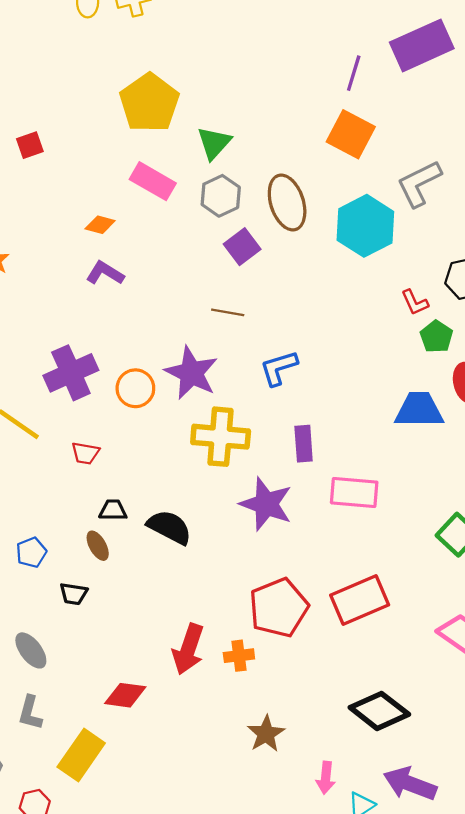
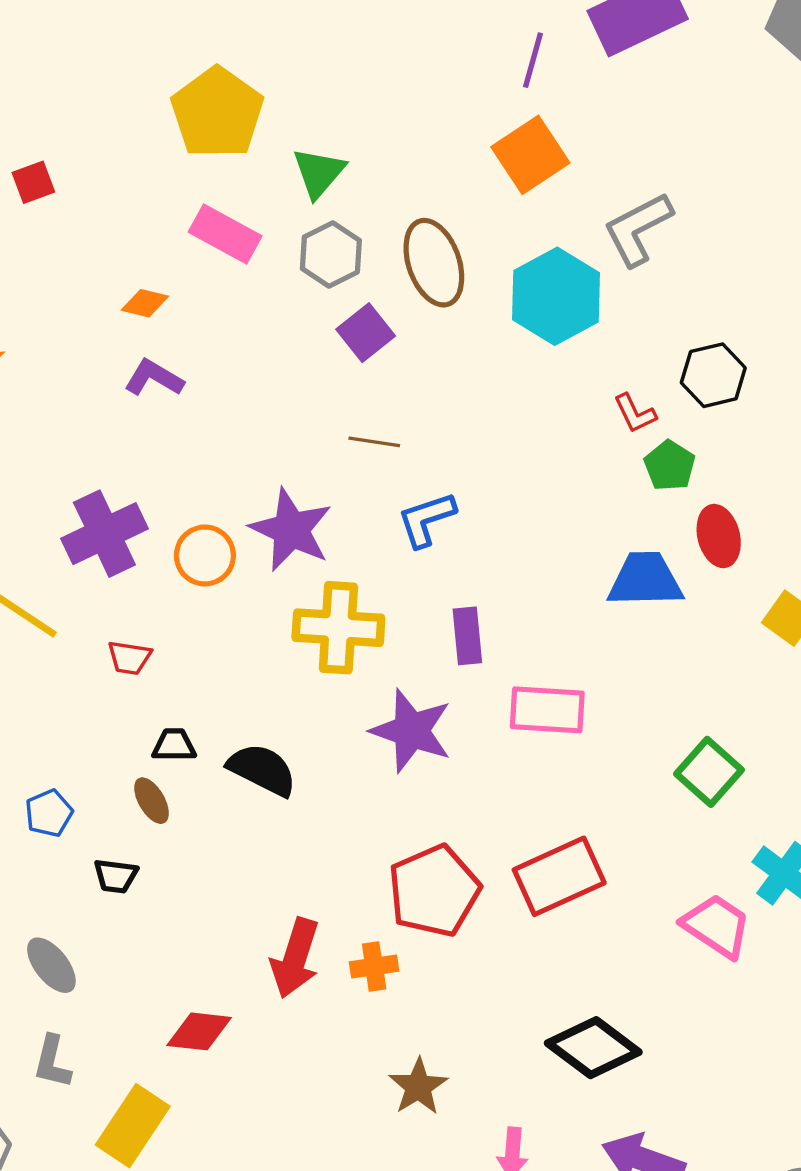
orange square: (351, 134) -> (530, 155), turned 30
brown line: (228, 312) -> (374, 442), moved

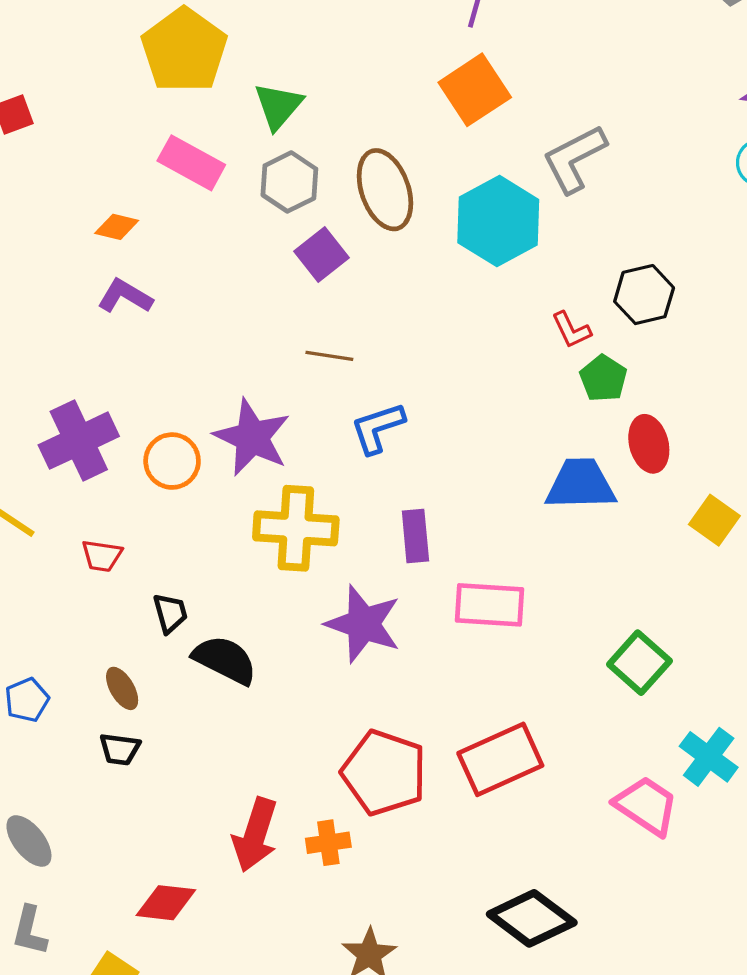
black trapezoid: (174, 745) -> (170, 613), moved, turned 75
black trapezoid: (116, 876) -> (120, 749), moved
red pentagon: (434, 891) -> (384, 773), turned -30

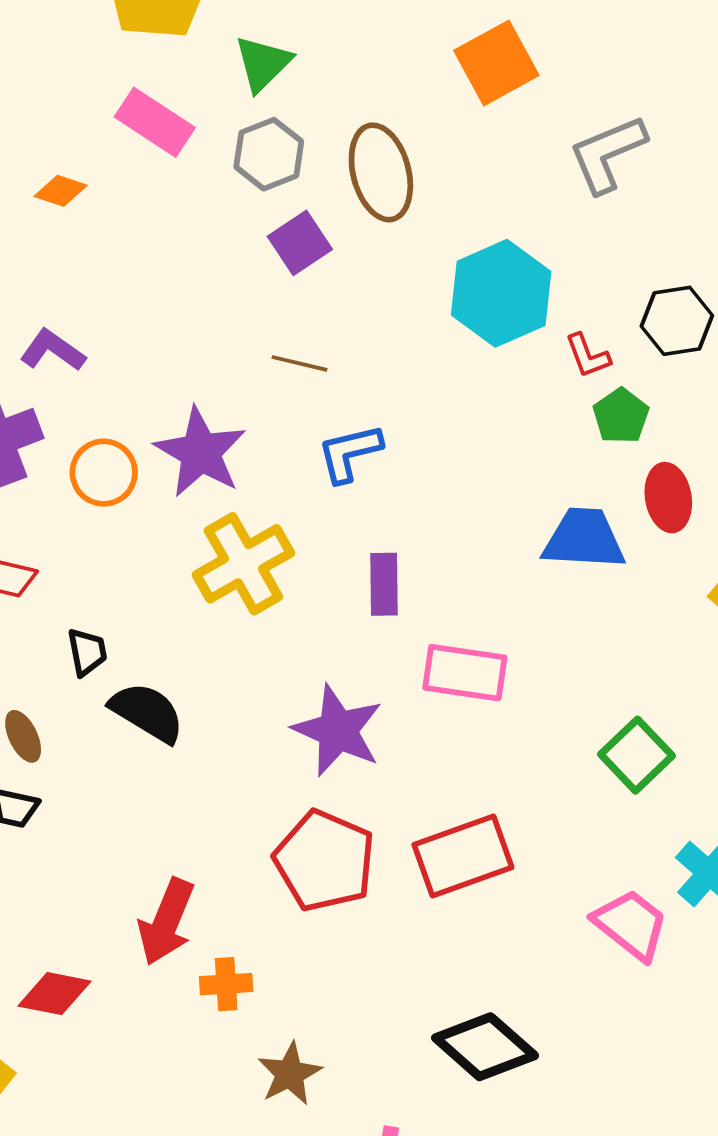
cyan hexagon: (498, 221) -> (501, 293), moved
purple L-shape: (125, 296) -> (53, 350), moved
yellow cross: (296, 528) -> (243, 564), turned -38
purple star: (363, 624) -> (338, 731), moved
orange cross: (328, 843) -> (226, 984), moved

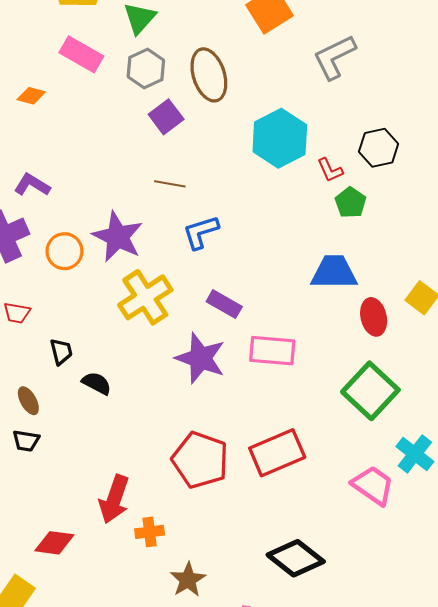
red ellipse: (668, 498) -> (374, 317), moved
purple rectangle: (384, 584) -> (224, 304), turned -56
black semicircle: (147, 712) -> (97, 383), size x0.7
purple star: (338, 731) -> (200, 358), moved
green square: (637, 755) -> (370, 391), size x1.4

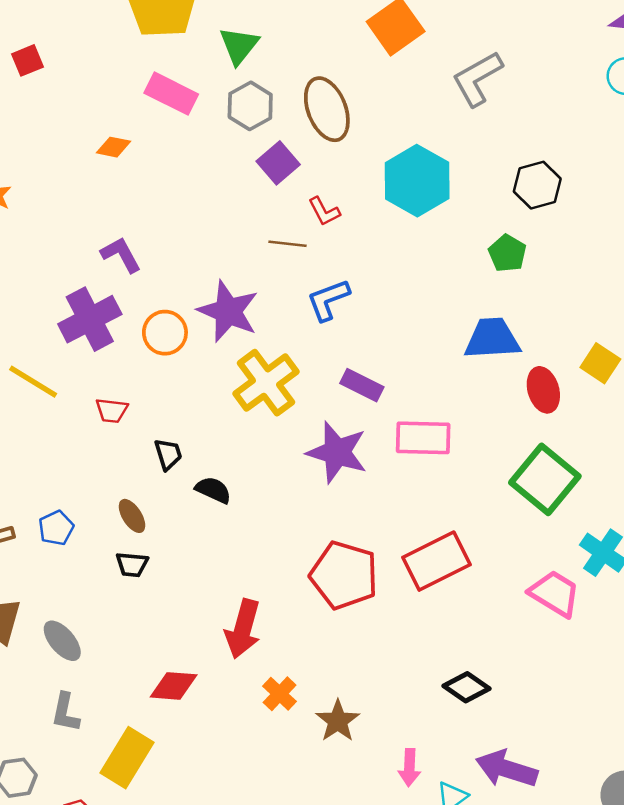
red L-shape: (330, 170) -> (324, 211), moved
purple L-shape: (32, 185) -> (121, 255), turned 33
orange cross: (150, 532) -> (280, 694), moved, turned -36
black diamond: (296, 558) -> (466, 687), size x0.7

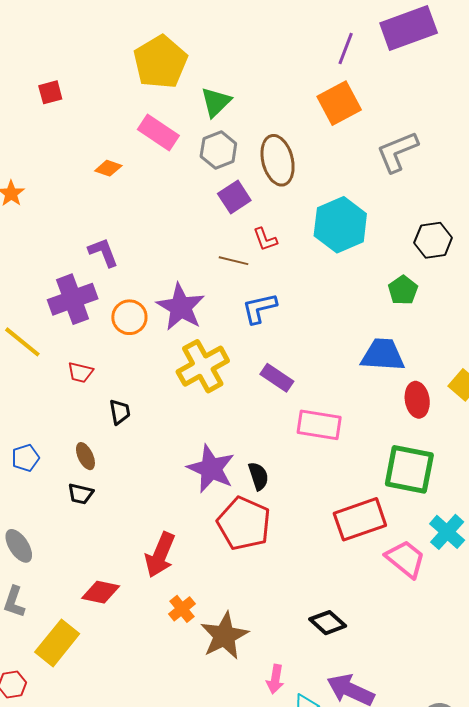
purple star: (337, 452) -> (211, 469), moved
green square: (545, 479) -> (409, 469), turned -36
black semicircle: (213, 490) -> (258, 476), moved, turned 40
red rectangle: (437, 561) -> (360, 519), moved
brown star: (338, 721) -> (224, 636), size x1.4

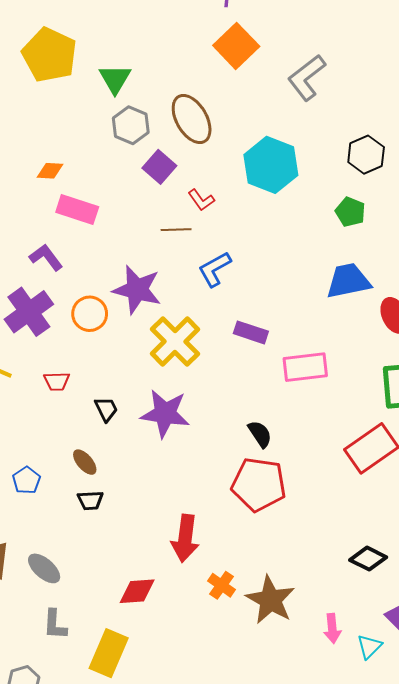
pink rectangle: (158, 132) -> (77, 210), moved
orange diamond: (108, 168) -> (50, 171), moved
purple star: (211, 469) -> (165, 413), moved

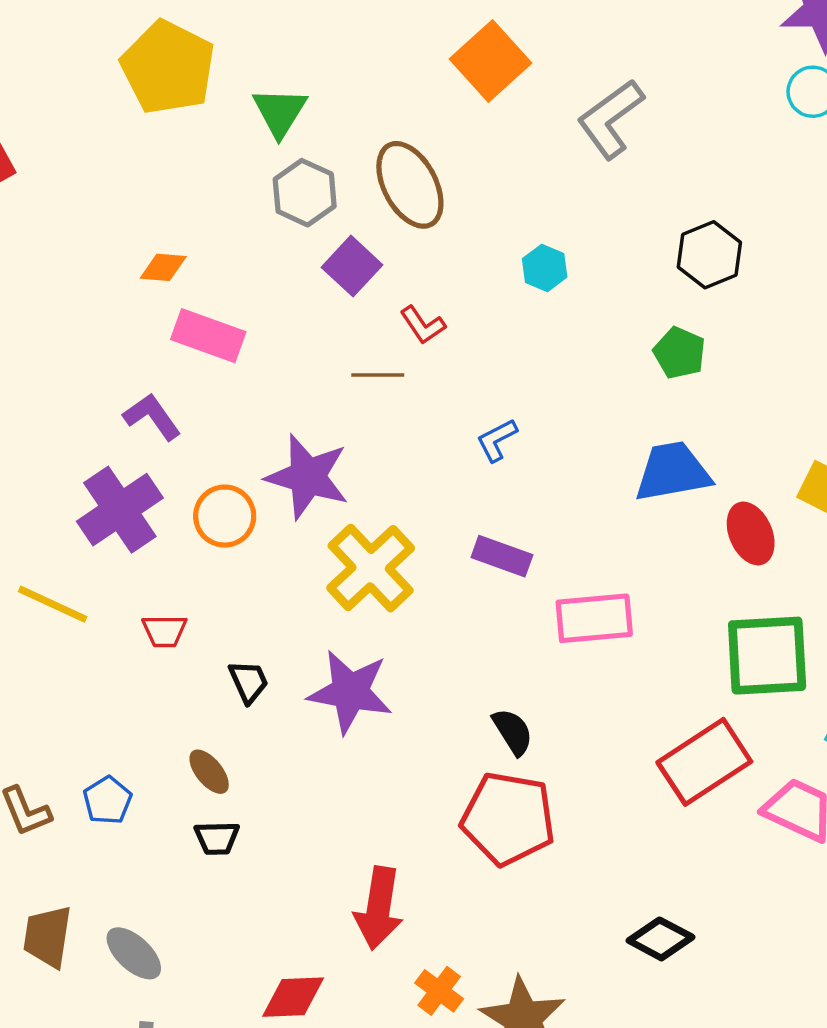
cyan hexagon: (271, 165) -> (545, 268), size x0.5
blue L-shape: (215, 269) -> (497, 440), moved, size x0.7
black diamond: (368, 559) -> (660, 939), moved

